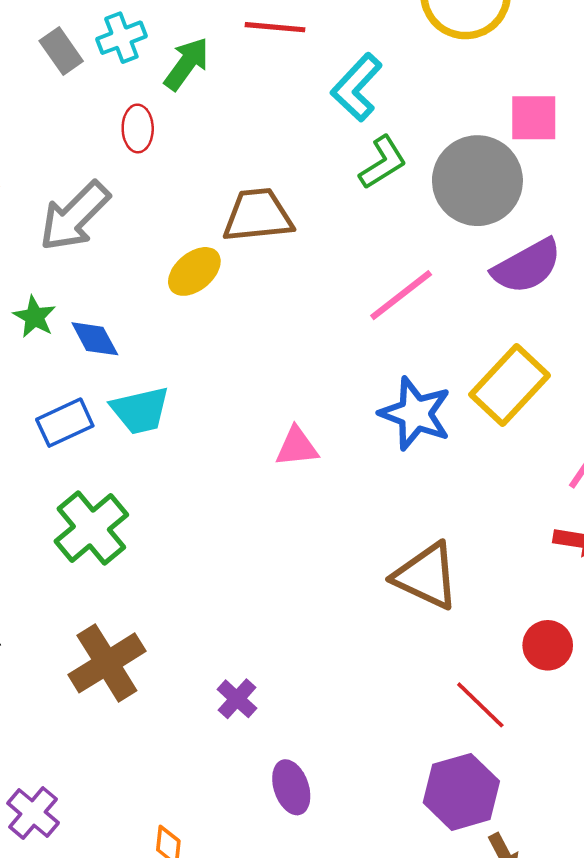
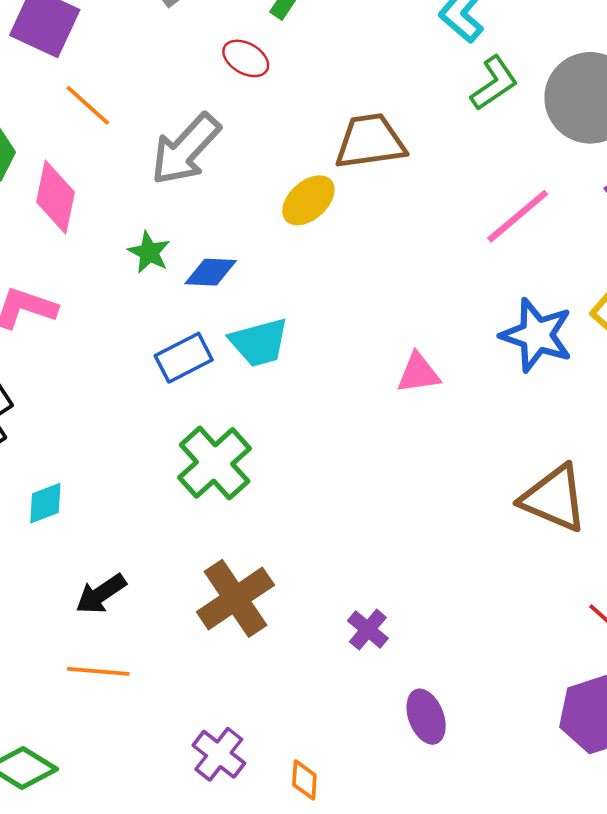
red ellipse: (138, 128) -> (246, 58), turned -57
blue diamond: (95, 339) -> (211, 272), turned -57
purple cross: (33, 813) -> (219, 754), moved

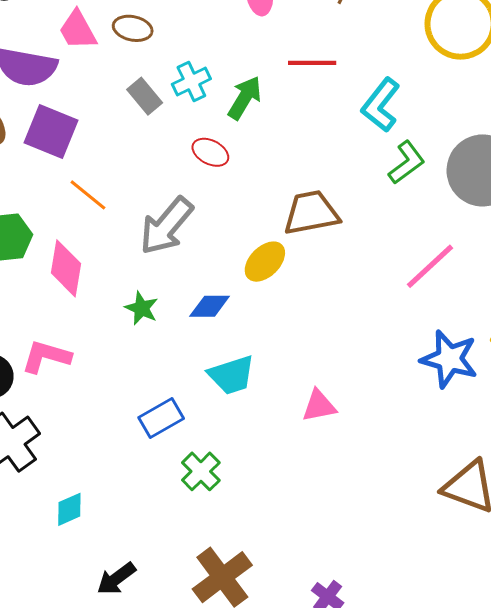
blue diamond: (211, 272) -> (210, 306), moved
blue rectangle: (184, 358) -> (161, 418), moved
pink triangle: (418, 373) -> (319, 406), moved
green cross: (215, 463) -> (201, 471), size x0.7

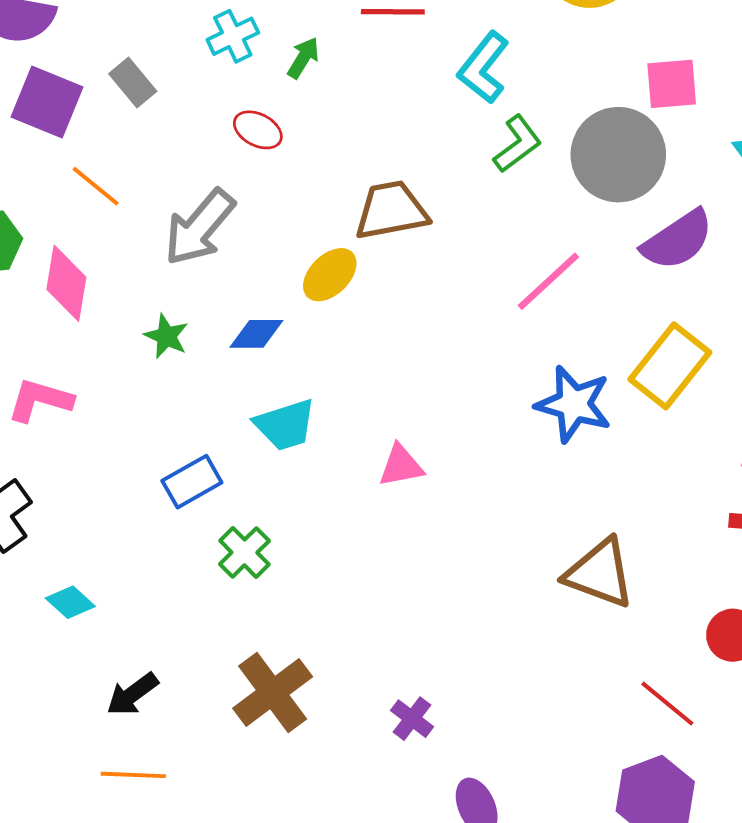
gray rectangle: (145, 96) -> (133, 82), moved
green arrow: (245, 98) -> (303, 58), size x0.7
cyan diamond: (69, 509) -> (70, 602), turned 66

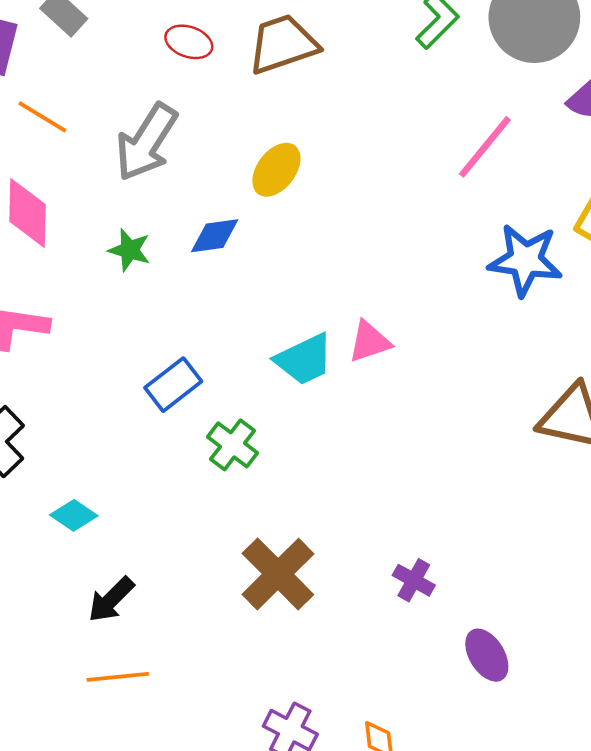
brown trapezoid: (391, 210) -> (283, 44), moved
cyan trapezoid: (285, 425) -> (304, 359), moved
black arrow: (132, 694) -> (111, 600), moved
orange line: (133, 775) -> (118, 677), moved

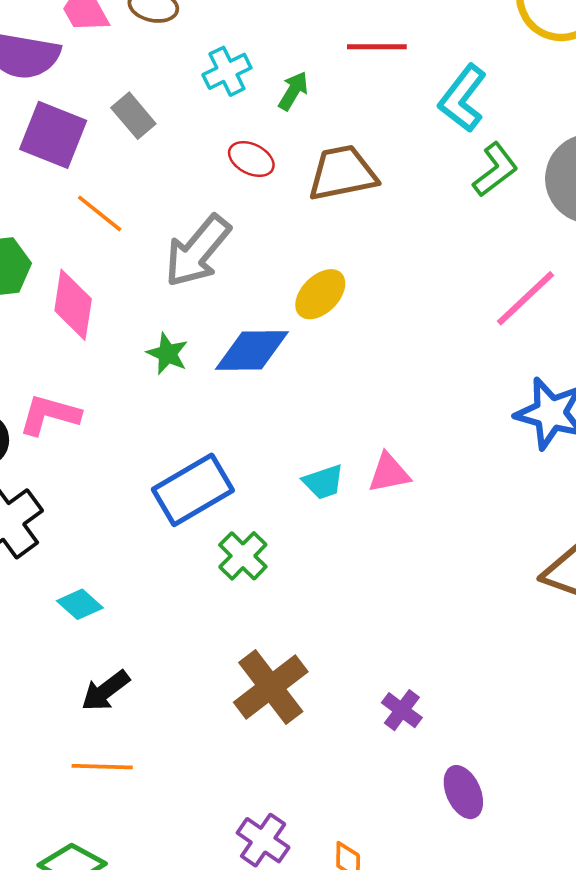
blue diamond: (215, 236) -> (252, 350), size x1.5
cyan trapezoid: (304, 359) -> (323, 482), size x0.7
blue rectangle: (173, 385) -> (193, 490), size x1.4

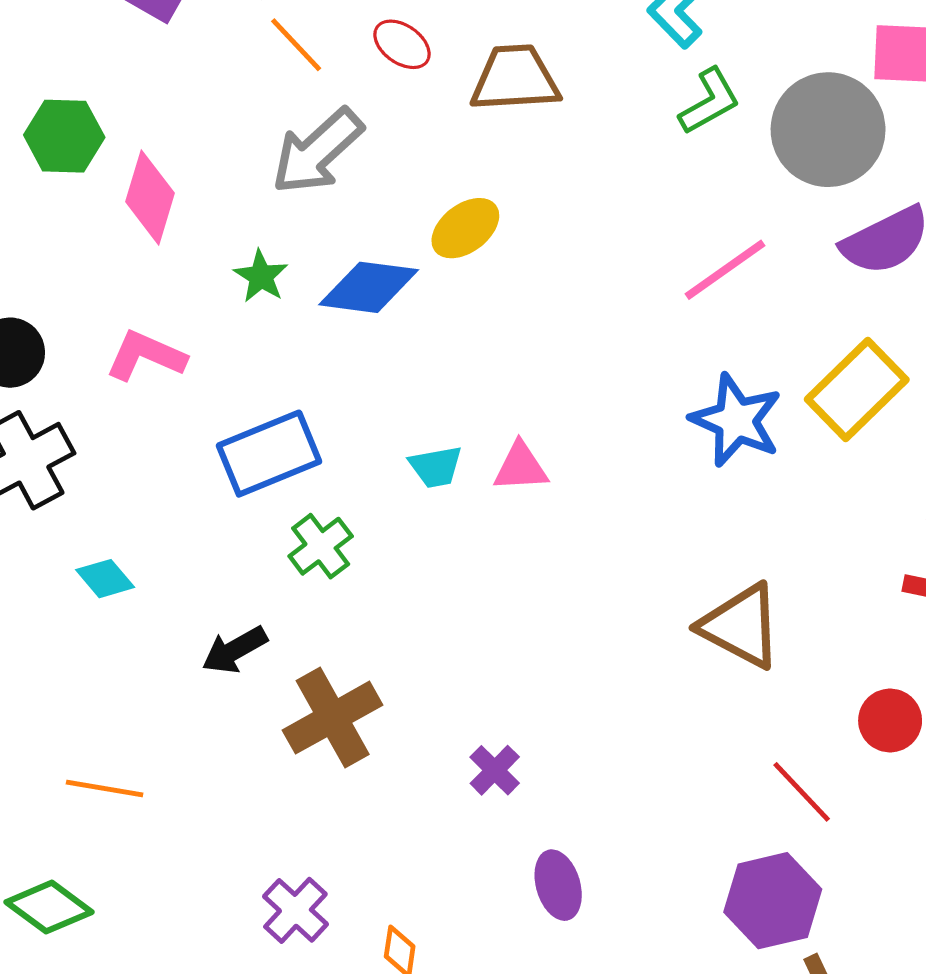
orange line: (100, 213) -> (296, 45), moved
pink L-shape: (49, 415) -> (146, 356), moved
black arrow: (105, 691) -> (235, 650), moved

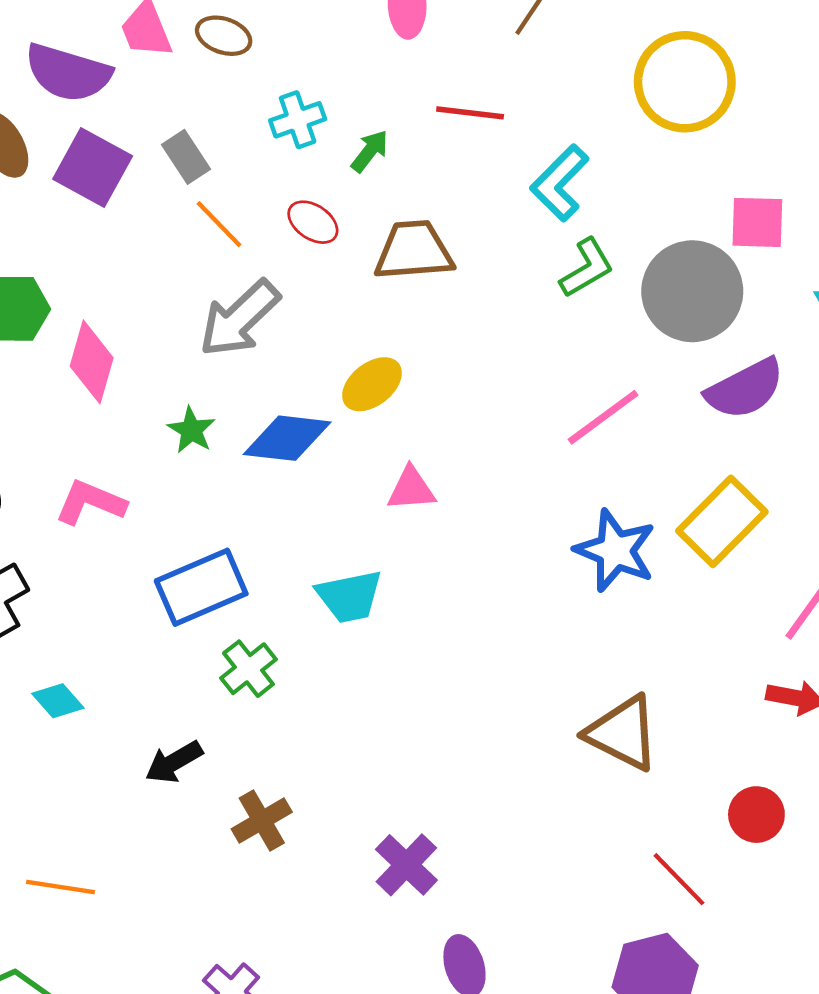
cyan trapezoid: (436, 467) -> (349, 596), size x1.4
pink triangle: (521, 467) -> (411, 489), moved
brown cross: (333, 718) -> (262, 821), size x0.7
purple cross: (495, 770) -> (406, 865), size x1.4

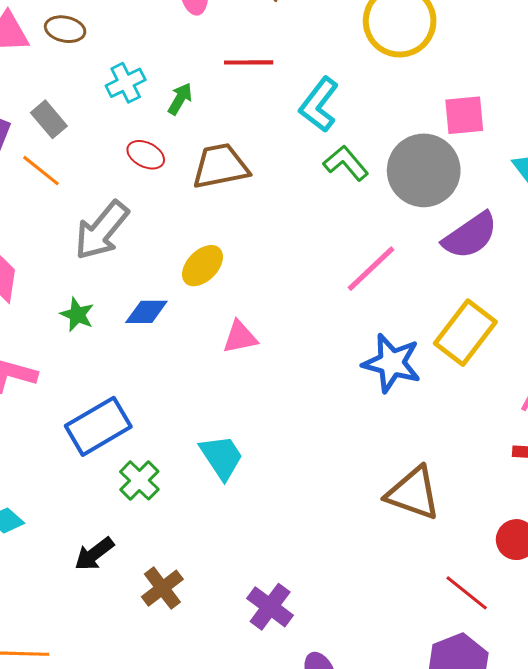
orange line: (219, 224) -> (41, 171), moved
green L-shape: (587, 268) -> (346, 163), turned -93
blue diamond: (287, 438) -> (146, 312), size x0.7
cyan trapezoid: (349, 596) -> (221, 457), moved, turned -105

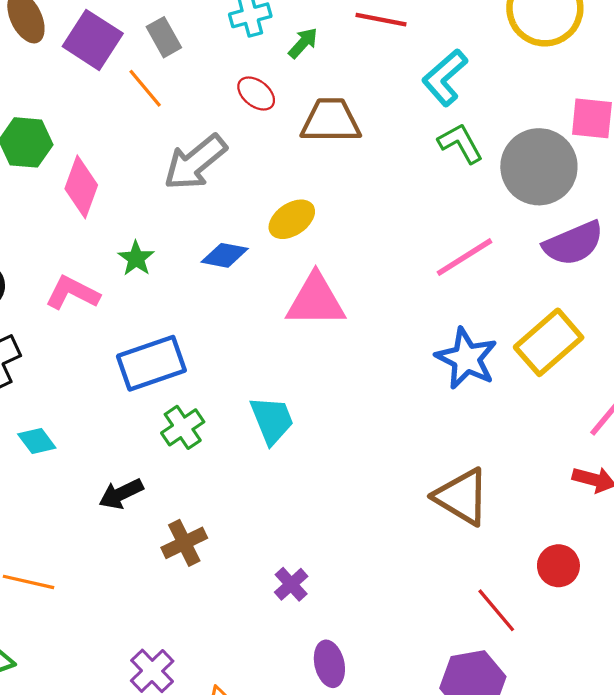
green star: (77, 315) -> (136, 258), moved
pink triangle: (240, 337) -> (316, 301), size x1.6
purple cross: (270, 607) -> (291, 584), size x0.7

